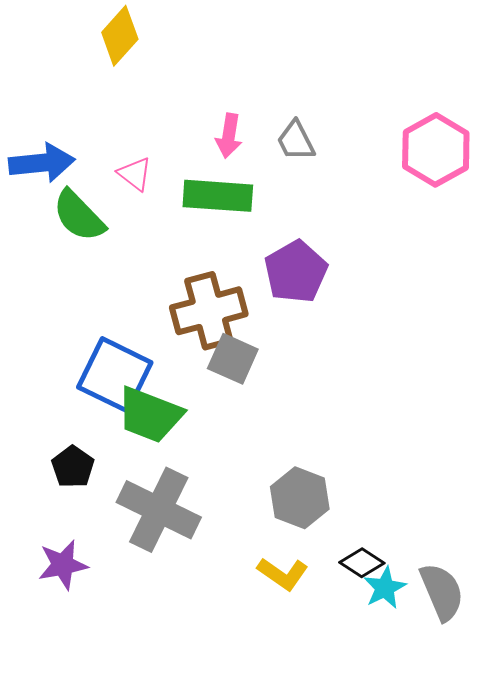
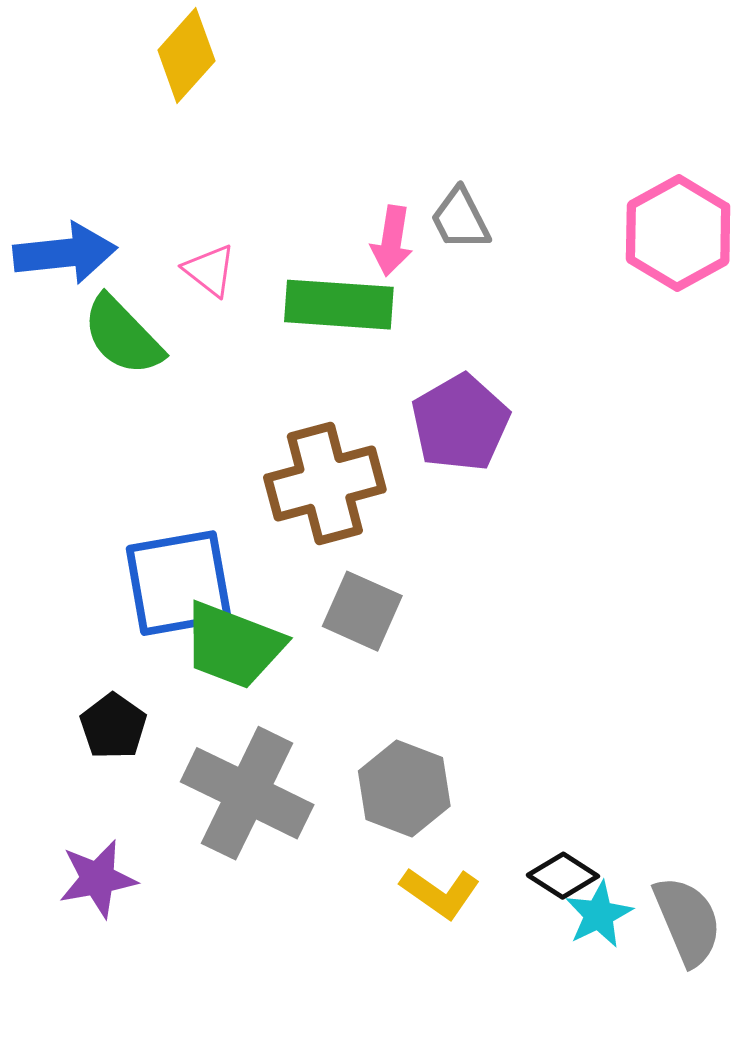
pink arrow: (229, 136) -> (392, 241), moved
gray square: (233, 359) -> (362, 611), moved
blue square: (115, 375) -> (179, 583), turned -36
gray hexagon: (300, 498) -> (404, 788), moved

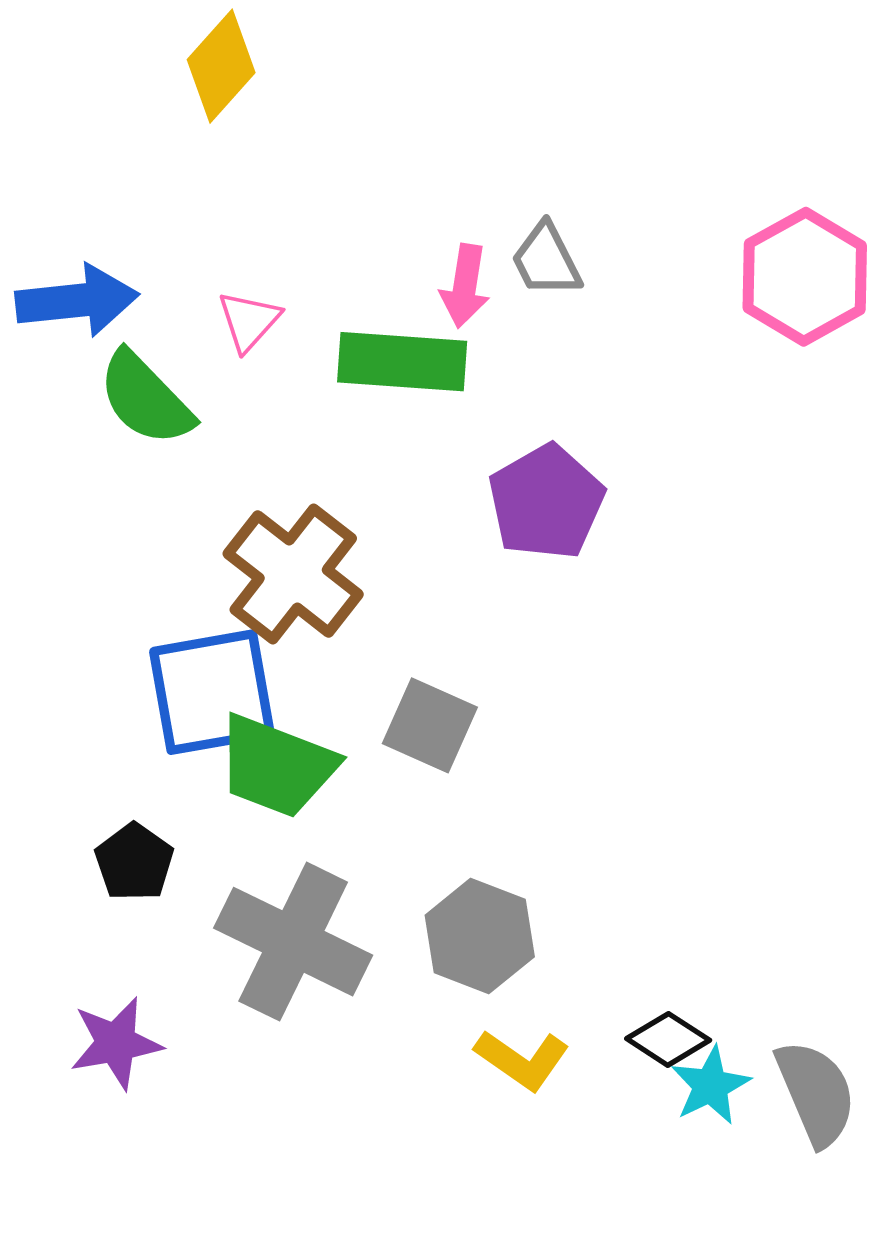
pink triangle: (210, 270) -> (249, 321), turned 34
brown cross: (325, 483) -> (293, 574), moved, turned -37

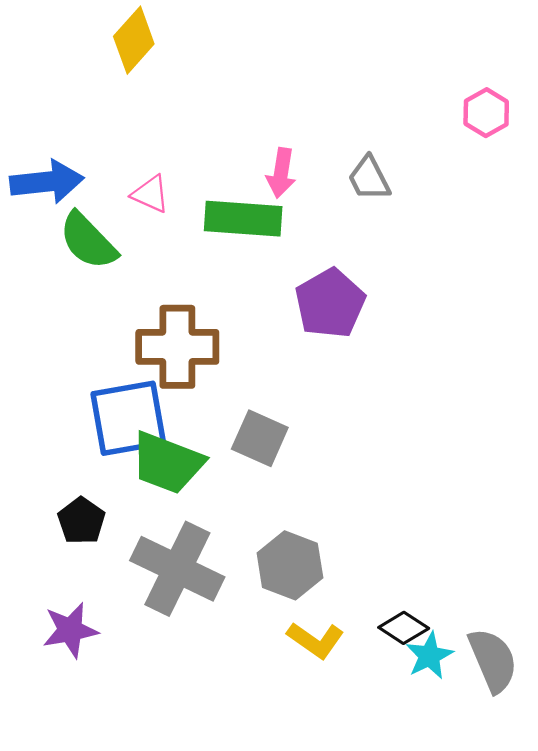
gray trapezoid: (546, 260) -> (369, 178), moved
pink hexagon: (805, 277) -> (486, 113), moved, size x0.6
pink triangle: (249, 321) -> (151, 194), turned -48
brown cross: (293, 574) -> (177, 347), turned -38

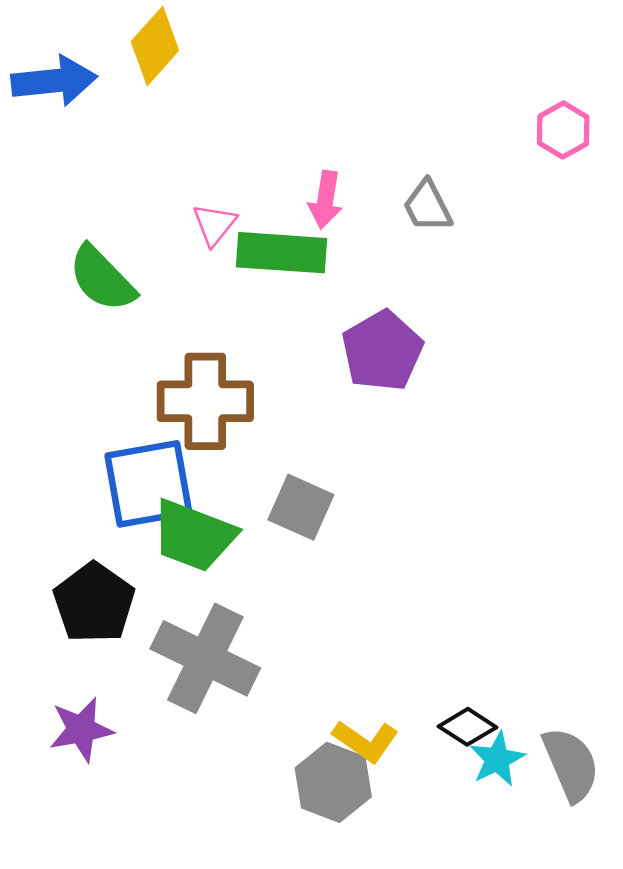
blue arrow: (47, 182) -> (54, 81), moved
pink triangle: (151, 194) -> (214, 224), moved, turned 45
black pentagon: (81, 521) -> (94, 603), size x1.5
gray hexagon: (290, 565) -> (333, 782), moved

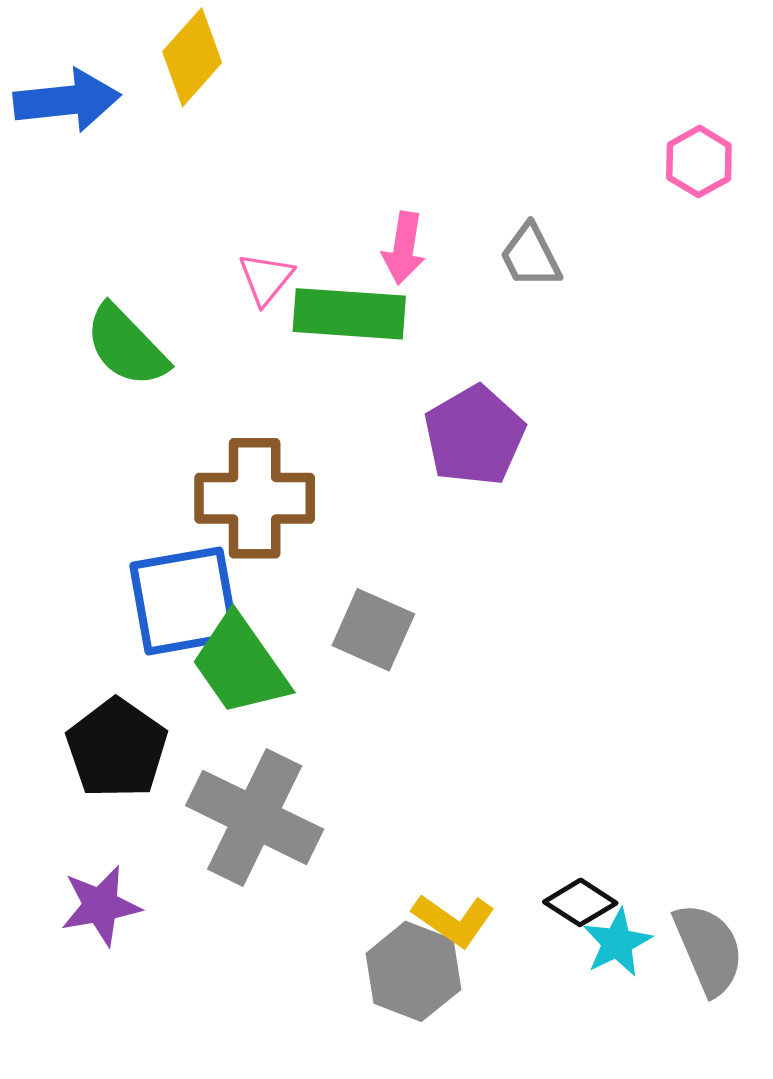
green trapezoid: (194, 536) -> (240, 665), turned 34

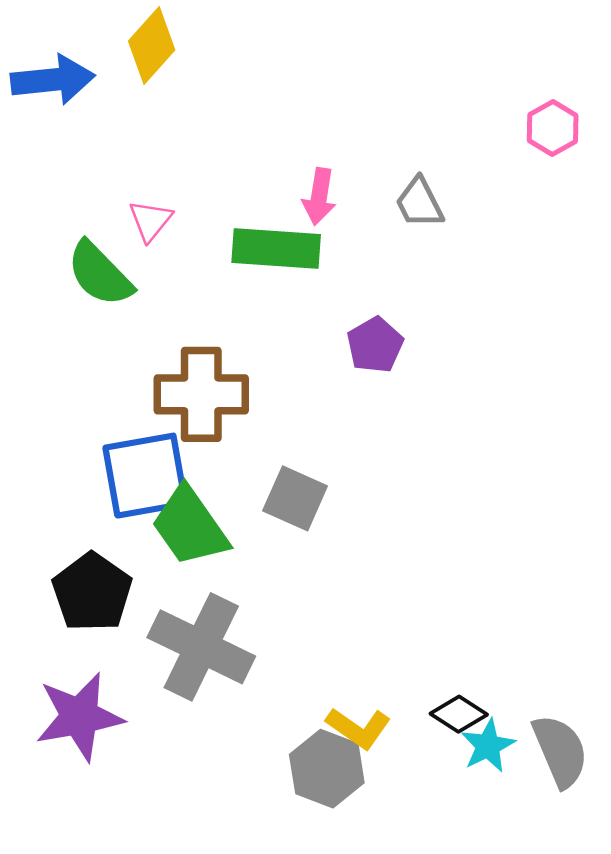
pink triangle: (266, 279) -> (150, 221), moved
purple pentagon: (474, 436) -> (375, 345), size x0.7
purple star: (101, 906) -> (79, 717), size x1.4

